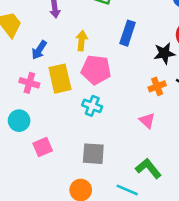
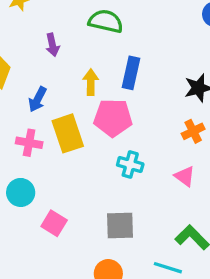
blue rectangle: (128, 33) -> (131, 73), moved
cyan cross: (92, 106) -> (130, 165), moved
pink square: (43, 147) -> (54, 223), turned -30

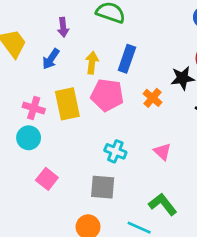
blue arrow: (38, 99) -> (51, 59), moved
orange cross: (193, 131) -> (152, 98), moved, turned -30
cyan cross: (130, 165) -> (115, 151), moved
cyan circle: (21, 192) -> (29, 138), moved

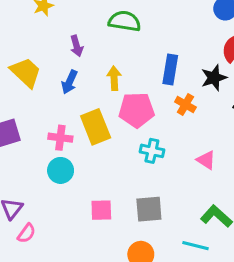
blue rectangle: (127, 59) -> (170, 69), moved
cyan cross: (115, 151) -> (152, 151), moved
pink square: (47, 179) -> (101, 210), moved, turned -30

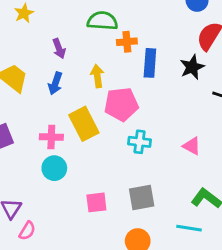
orange cross: (185, 104) -> (127, 42), moved, turned -30

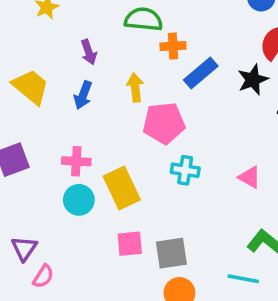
blue rectangle: (150, 63) -> (201, 73), turned 44
yellow rectangle: (84, 124) -> (122, 188), moved
gray square: (142, 197) -> (171, 253), moved

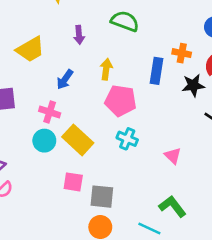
orange cross: (173, 46) -> (182, 53), moved
blue rectangle: (201, 73) -> (157, 71), turned -55
yellow trapezoid: (31, 87) -> (30, 49), turned 96
blue arrow: (83, 95) -> (65, 80), moved
yellow rectangle: (122, 188) -> (78, 140), turned -36

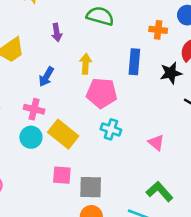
orange cross: (182, 53) -> (158, 30), moved

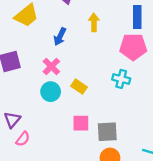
pink pentagon: (102, 93) -> (133, 47), moved
pink cross: (34, 109) -> (51, 66), turned 36
yellow rectangle: (63, 134) -> (79, 87), size x0.6

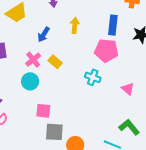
yellow rectangle: (79, 87) -> (55, 62), moved
pink square: (81, 123) -> (43, 111), moved
gray square: (107, 132) -> (54, 132), moved

